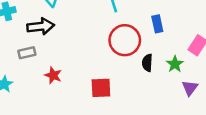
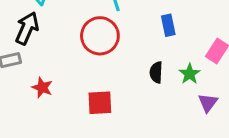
black arrow: (41, 26) -> (27, 28), turned -60
red circle: (125, 40) -> (100, 36), moved

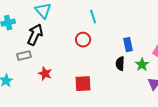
blue rectangle: (168, 25) -> (128, 45), moved
red circle: (100, 36) -> (83, 40), size x0.6

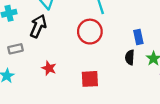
red circle: (83, 40) -> (90, 32), size x1.5
gray rectangle: (24, 56) -> (16, 49), moved

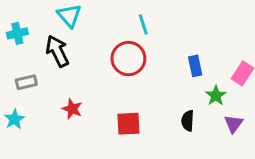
black arrow: (38, 26) -> (57, 51), turned -50
black semicircle: (130, 57) -> (188, 121), moved

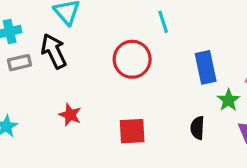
cyan line: (143, 24) -> (163, 22), moved
blue rectangle: (195, 66) -> (206, 67), size x1.4
gray rectangle: (26, 82) -> (19, 63), moved

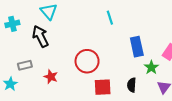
red circle: (132, 59) -> (87, 61), moved
gray rectangle: (19, 63) -> (25, 65), moved
red square: (132, 131) -> (103, 87), moved

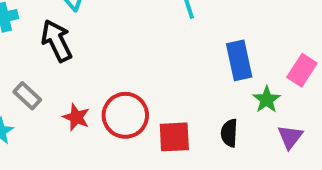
red circle: (87, 61) -> (125, 115), moved
gray rectangle: (25, 65) -> (27, 96), turned 56

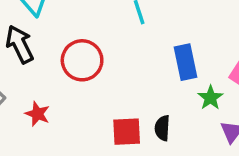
red circle: (125, 115) -> (82, 60), moved
black semicircle: (229, 133) -> (162, 128), moved

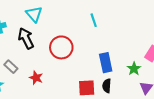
blue rectangle: (185, 62) -> (106, 63), moved

